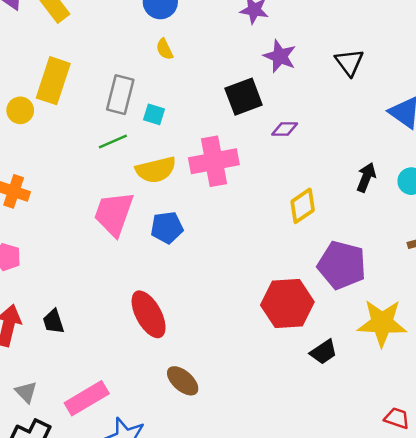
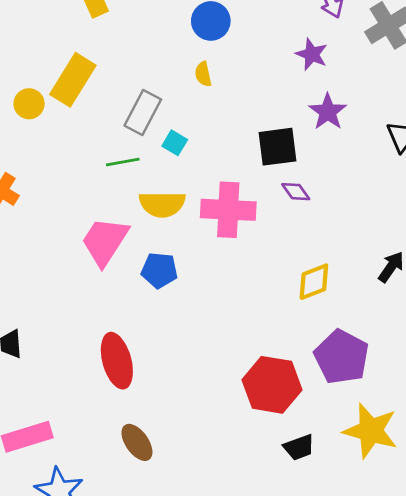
purple diamond: (285, 129) -> (296, 192), moved, turned 40

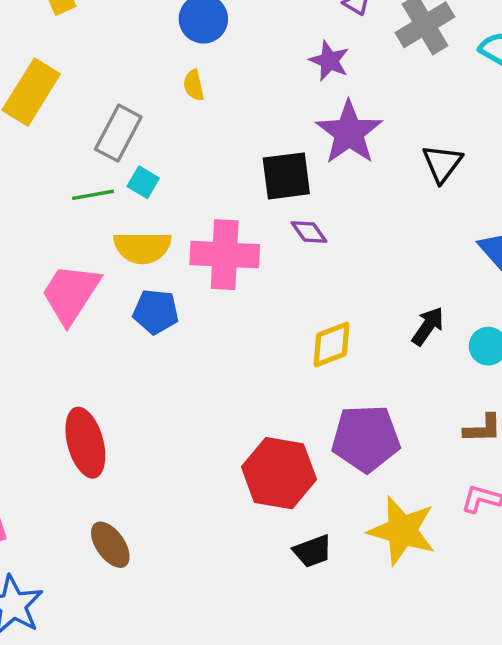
purple star: (328, 112) -> (349, 133), size x1.4
cyan square: (175, 143) -> (143, 182), moved
blue pentagon: (159, 270) -> (156, 312), moved
purple pentagon: (342, 357) -> (366, 438), turned -30

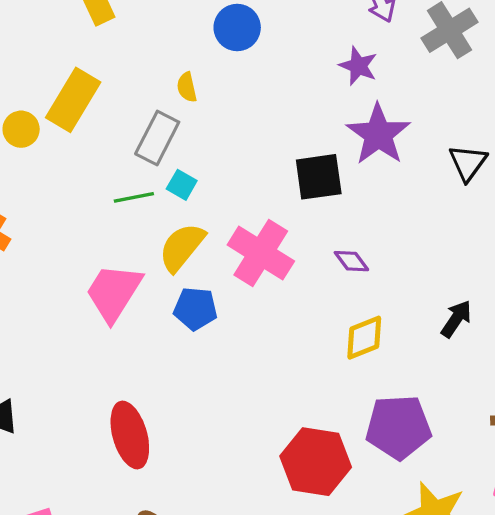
yellow semicircle: (194, 85) -> (187, 87), moved
purple diamond: (309, 232) -> (351, 261), moved
yellow semicircle: (142, 247) -> (182, 247), turned 130
pink cross: (225, 255) -> (261, 253), turned 30

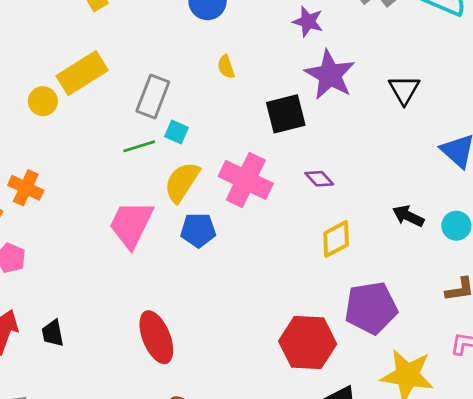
yellow semicircle: (187, 87) -> (226, 67), moved
yellow rectangle: (73, 100) -> (82, 73), turned 33
black arrow: (456, 319) -> (408, 216), turned -92

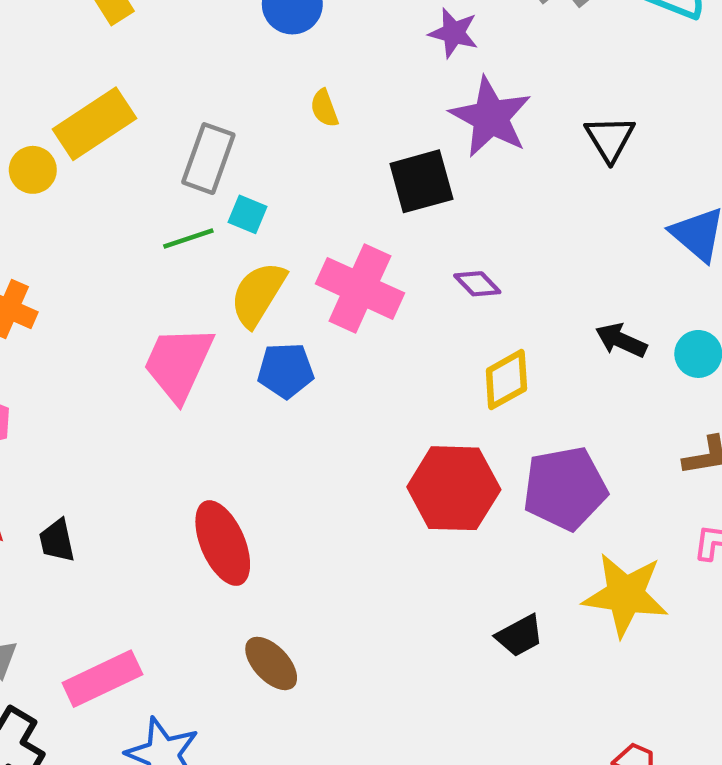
red hexagon: (308, 343) -> (454, 488), moved

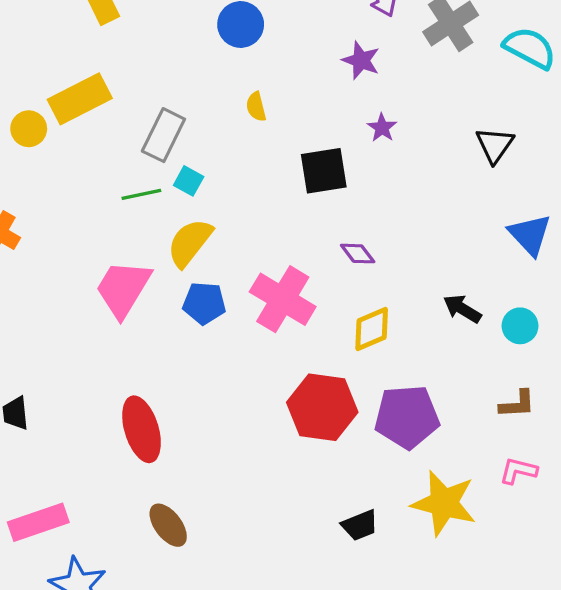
purple star: (491, 117) -> (382, 128), size x0.5
black triangle: (610, 139) -> (495, 145), moved
pink cross: (360, 288) -> (283, 299), moved

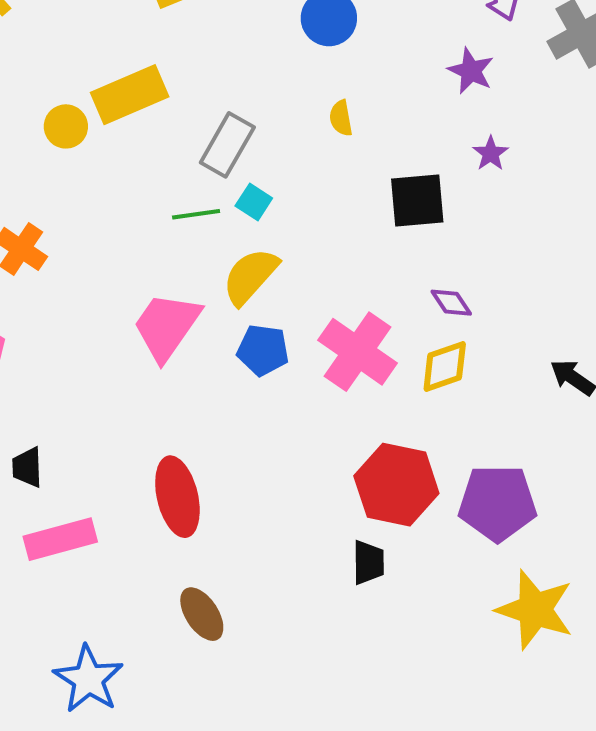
yellow diamond: (372, 329) -> (445, 367), moved
pink rectangle: (38, 522) -> (60, 539), moved
black trapezoid: (360, 525) -> (368, 562), moved, turned -72

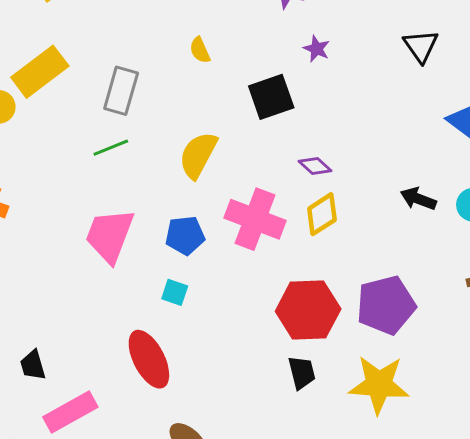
cyan square: (254, 202) -> (175, 292), moved
yellow semicircle: (250, 276) -> (198, 155), moved
yellow star: (535, 610) -> (379, 385), moved

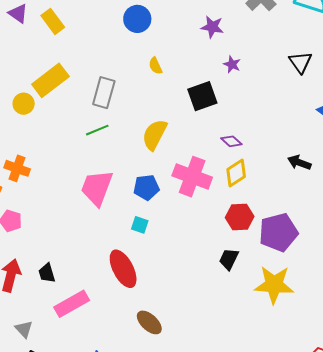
red hexagon: (308, 310) -> (240, 217), moved, size x0.7
black trapezoid: (302, 373) -> (229, 259), moved, turned -140

